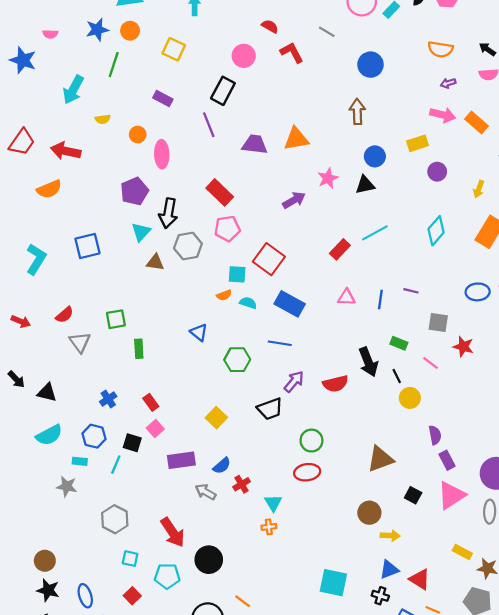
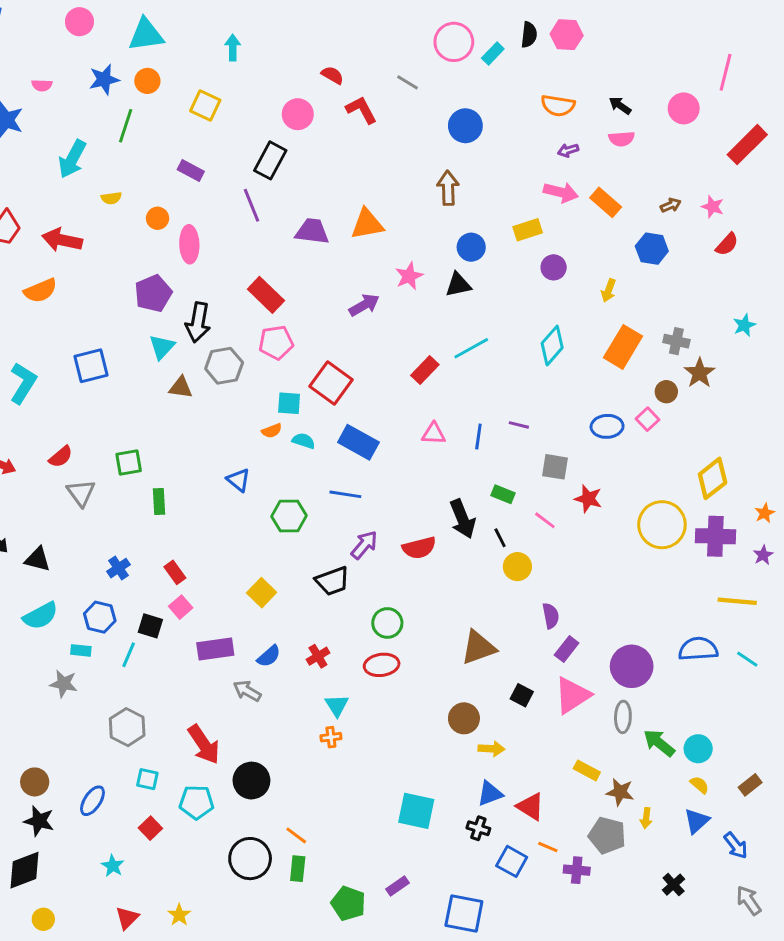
purple rectangle: (447, 460) -> (567, 649), turned 66
red cross: (242, 484) -> (318, 656), moved
blue ellipse: (85, 596) -> (92, 801), moved, turned 50

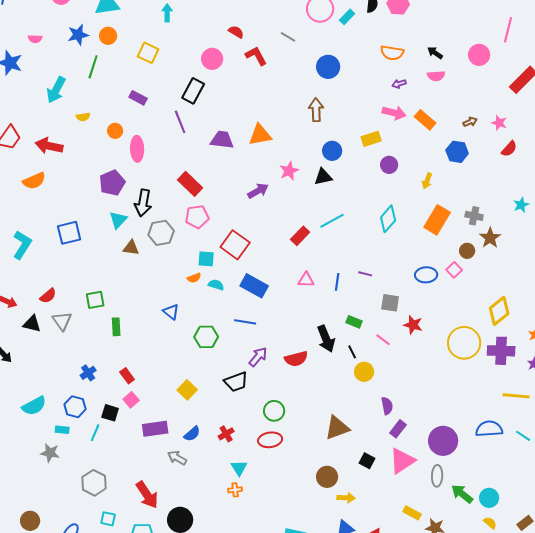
black triangle: (38, 559) -> (32, 324), moved

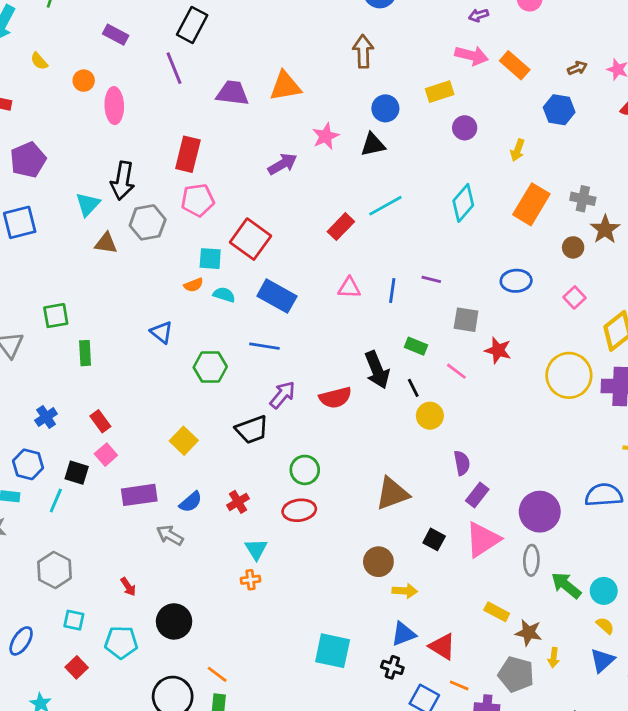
yellow semicircle: (83, 117) -> (39, 61), turned 56
purple pentagon: (112, 183) -> (28, 160), moved
red rectangle: (190, 184) -> (188, 154), turned 60
pink square: (454, 270) -> (574, 297), moved
red arrow: (147, 495) -> (128, 587), size x0.5

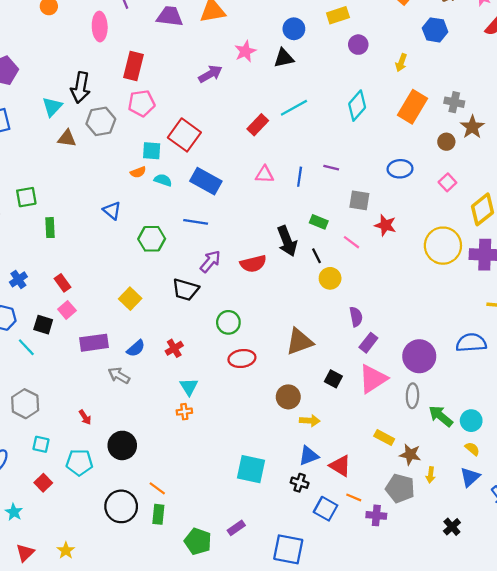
pink ellipse: (114, 106) -> (100, 27), moved
black trapezoid: (252, 430) -> (185, 290), turned 36
cyan line: (56, 501) -> (26, 347), turned -66
red ellipse: (299, 510) -> (242, 359), moved

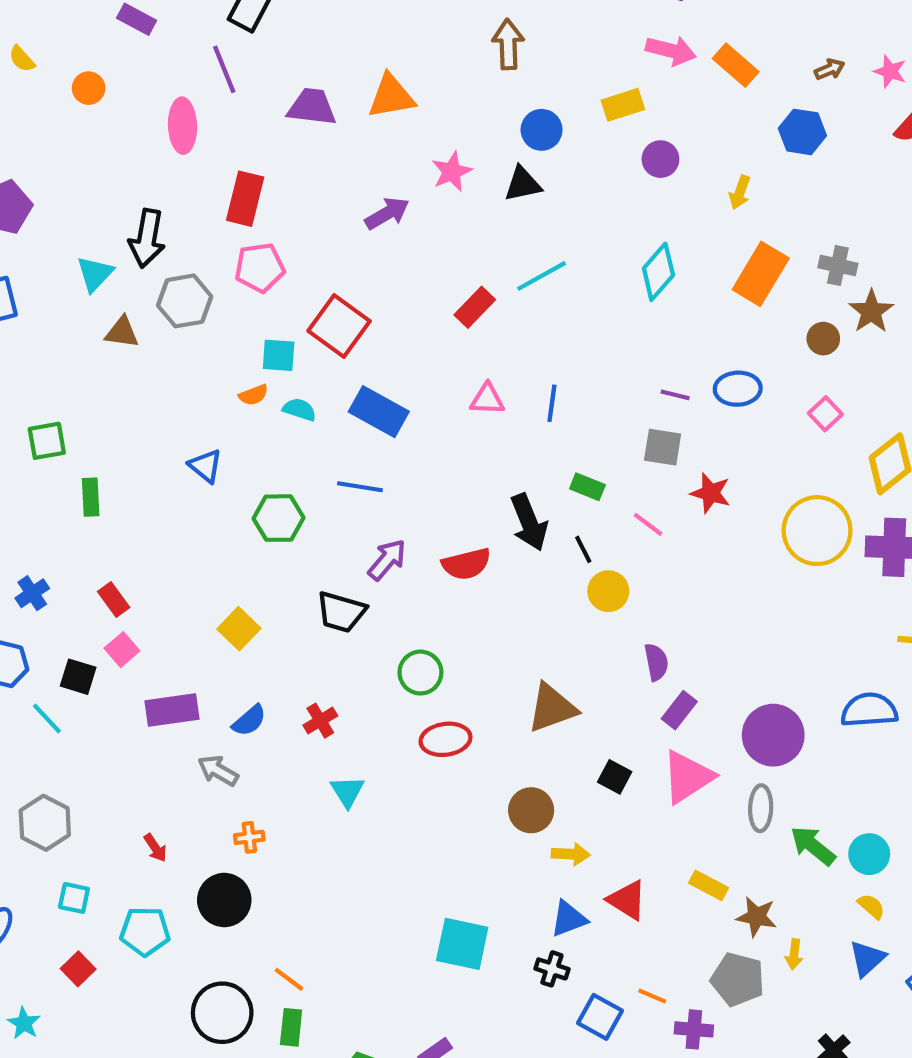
purple line: (331, 168) -> (675, 395), moved
orange cross: (184, 412) -> (249, 837), moved
red triangle: (340, 466) -> (627, 900), moved

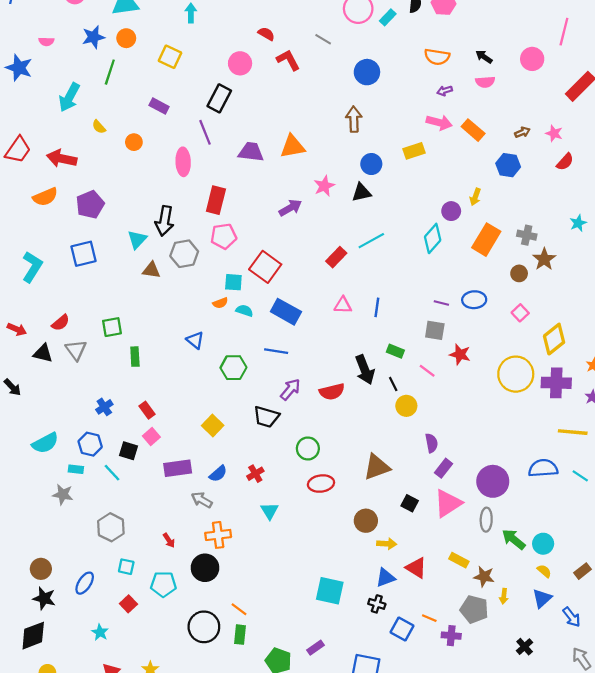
purple circle: (660, 159) -> (451, 211), moved
orange cross: (249, 837) -> (218, 535), size x1.6

